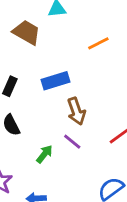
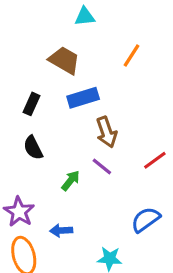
brown trapezoid: (27, 32) -> (64, 60), moved
orange line: (98, 43) -> (131, 56), turned -30

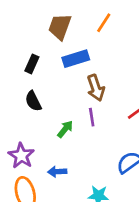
orange line: (131, 56) -> (104, 23), moved
brown trapezoid: (64, 60) -> (60, 27), turned -100
purple line: (102, 166) -> (92, 117), turned 42

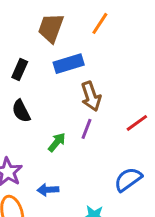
purple line: (92, 117) -> (86, 129), turned 30

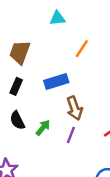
brown trapezoid: (51, 28) -> (20, 52), moved
green arrow: (57, 142) -> (43, 128), moved

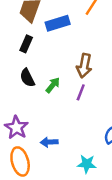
blue rectangle: (56, 81) -> (58, 23), moved
brown arrow: (75, 108) -> (84, 66), turned 30

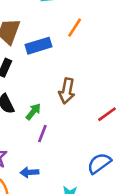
purple line: (81, 92) -> (42, 134), moved

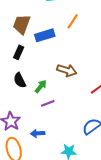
brown arrow: (67, 91) -> (67, 70), turned -84
purple line: (42, 134) -> (48, 103), turned 48

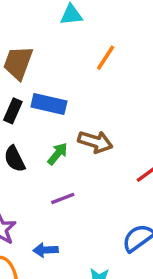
blue rectangle: (45, 35) -> (49, 104), moved, turned 30
green arrow: (41, 86) -> (58, 154), moved

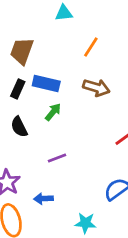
brown arrow: (95, 142) -> (96, 88), moved
green arrow: (58, 154) -> (53, 112), moved

